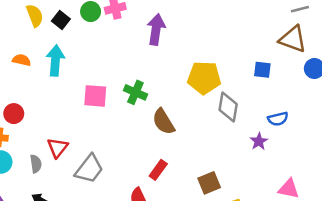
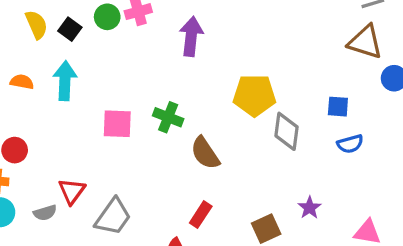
blue square: (262, 70) -> (338, 107), moved
purple star: (259, 141) -> (310, 208), moved
gray semicircle: (36, 164) -> (45, 213), turned 84

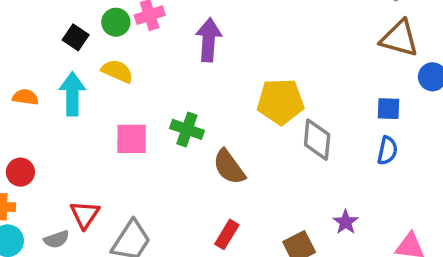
yellow semicircle: (36, 25) -> (117, 71), moved, turned -40
blue square: (338, 107) -> (388, 109), moved
blue semicircle: (350, 144) -> (387, 151), turned -60

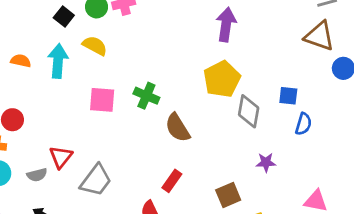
purple arrow: (209, 40) -> (226, 25), moved
yellow pentagon: (280, 102) -> (222, 79), turned -30
blue square: (388, 109) -> (288, 96), moved
purple star: (346, 222) -> (266, 162), moved, turned 30

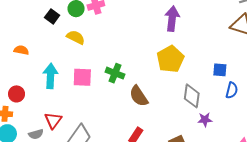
cyan arrow: (58, 61) -> (50, 76), moved
gray diamond: (249, 111) -> (192, 96), moved

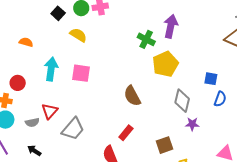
green cross: (115, 73) -> (146, 39), moved

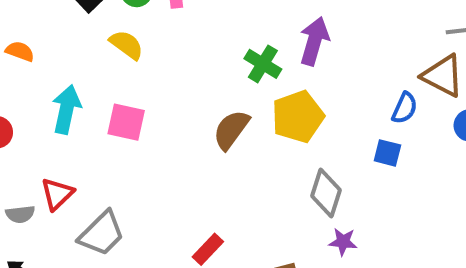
brown semicircle: (132, 96) -> (231, 130), moved, turned 60
blue semicircle: (220, 99) -> (405, 108), moved

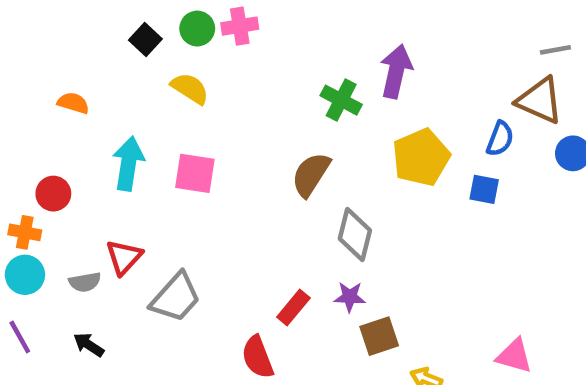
yellow pentagon: (298, 117) -> (421, 157), moved
gray diamond: (326, 193) -> (355, 235), moved
purple star: (343, 242) -> (350, 297), moved

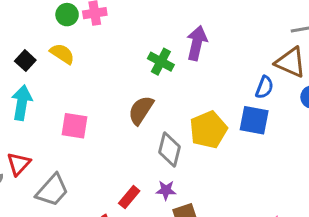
black square: (145, 39) -> (25, 61), moved
yellow pentagon: (421, 157) -> (208, 130), moved
pink square: (195, 173) -> (75, 126), moved
blue square: (484, 189) -> (254, 120), size x1.5

